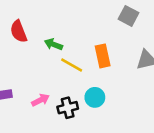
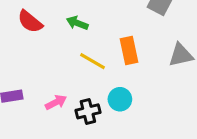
red semicircle: (19, 31) -> (30, 22), turned -30
green arrow: (53, 44) -> (77, 23), moved

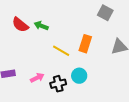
green arrow: (77, 23) -> (41, 26), moved
orange rectangle: (129, 50) -> (85, 44), turned 30

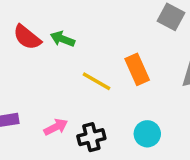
orange rectangle: (85, 44) -> (137, 69), turned -42
cyan circle: (79, 76) -> (147, 134), moved

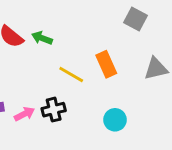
pink arrow: (56, 127) -> (24, 114), moved
black cross: (91, 137) -> (54, 110), moved

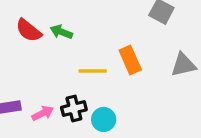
yellow line: (71, 75) -> (93, 71), turned -30
cyan circle: (115, 120) -> (104, 119), moved

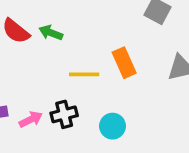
cyan circle: (104, 119) -> (112, 126), moved

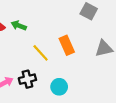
yellow line: (84, 74) -> (41, 53), turned 48

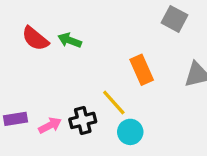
yellow line: (41, 53) -> (114, 102), moved

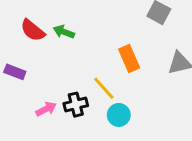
purple rectangle: (16, 119) -> (15, 72), moved, turned 30

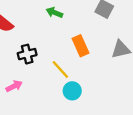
green arrow: (64, 32) -> (54, 13), moved
black cross: (76, 105) -> (27, 54), moved

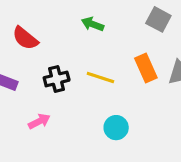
orange rectangle: (80, 46) -> (146, 68), moved
yellow line: (60, 69) -> (100, 77), moved, turned -30

